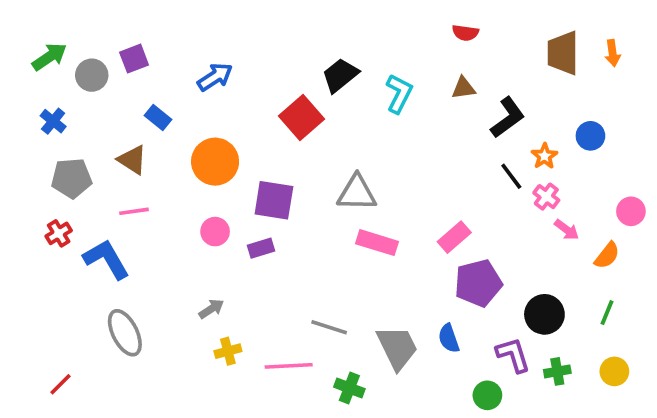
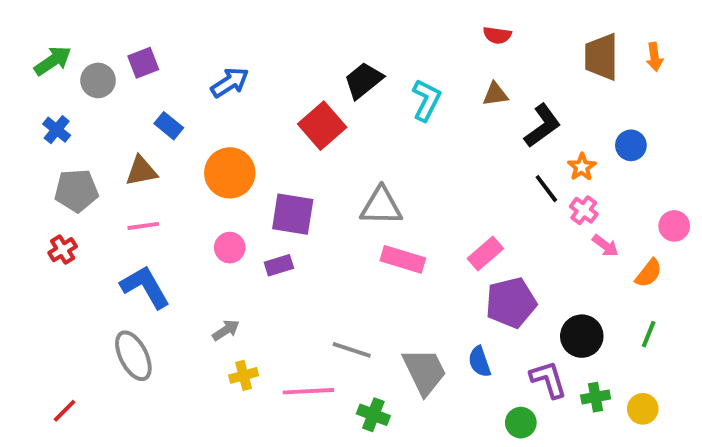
brown triangle: (132, 160) -> (141, 171), turned -44
blue L-shape: (106, 259) -> (145, 287), moved
yellow circle: (614, 371) -> (643, 409), moved

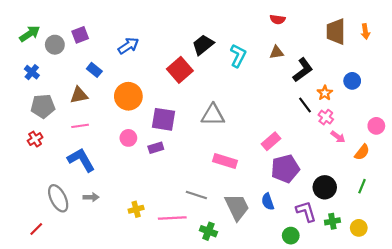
pink rectangle: (403, 259) -> (225, 161), moved
gray arrow: (226, 330) -> (91, 197), moved, turned 32
gray ellipse: (133, 356) -> (58, 198), moved

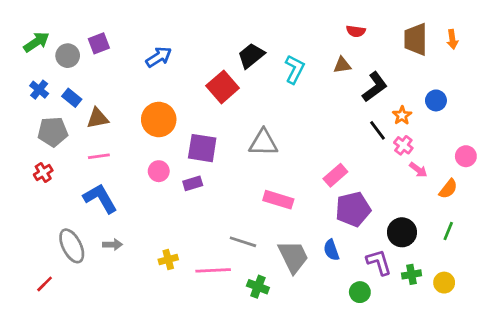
red semicircle: (278, 19) -> (356, 31), moved
blue rectangle: (94, 70) -> (72, 98), moved

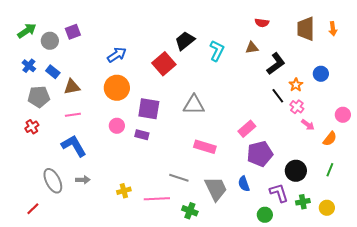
blue arrow: (159, 57) -> (117, 55), moved
purple rectangle: (193, 183) -> (142, 135), turned 32

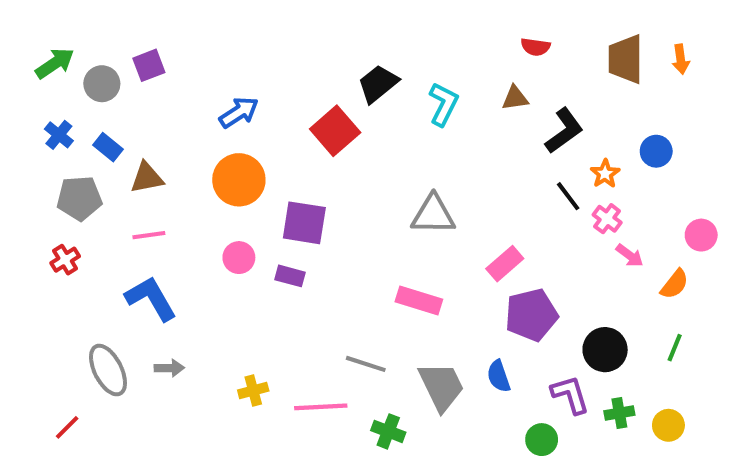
gray triangle: (194, 105) -> (433, 215), moved

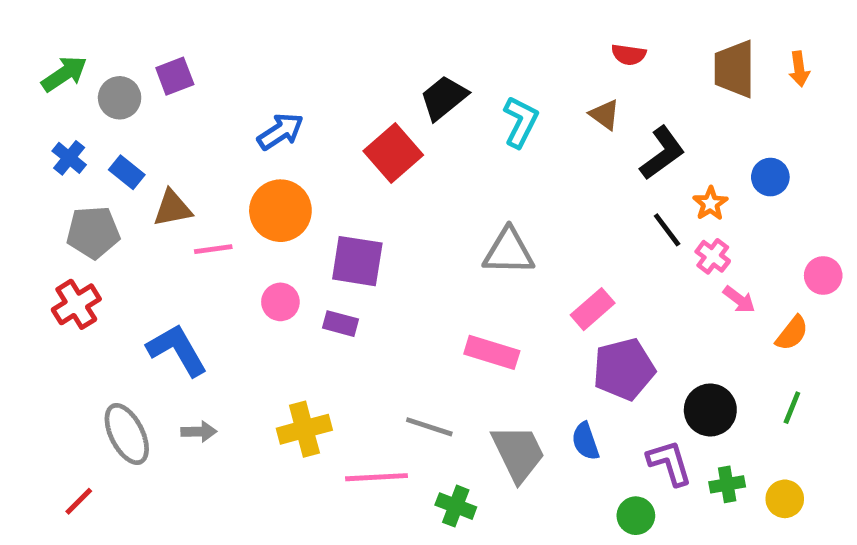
brown triangle: (515, 98) -> (605, 115), turned 44
pink line: (149, 235) -> (213, 249), moved
red cross: (65, 260) -> (76, 304), size x1.4
yellow cross: (253, 391) -> (304, 429), moved, size x1.5

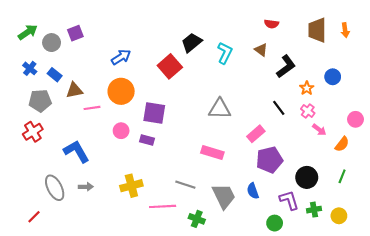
black line: (667, 230) -> (279, 108), moved

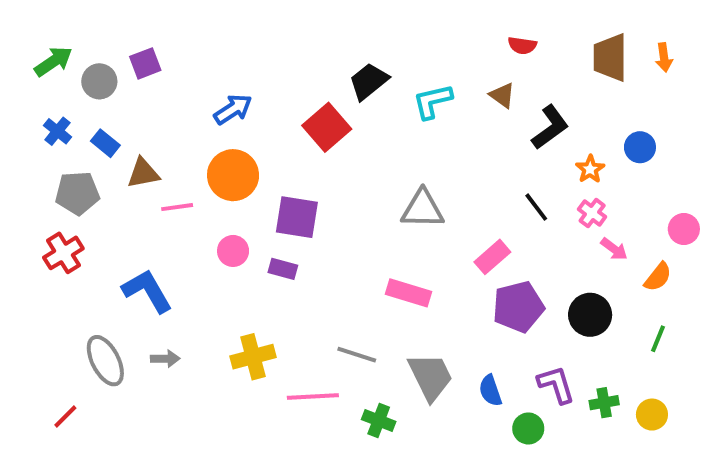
cyan L-shape: (225, 53) -> (433, 101), turned -130
black circle: (307, 177) -> (590, 315), moved
blue semicircle: (253, 191) -> (490, 391), moved

